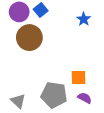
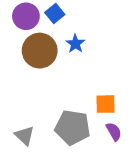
blue star: (84, 19) -> (75, 44), moved
purple semicircle: (85, 98) -> (114, 132), turned 32

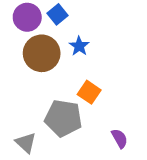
orange square: (106, 104) -> (89, 92), moved, turned 35
gray pentagon: (73, 127) -> (63, 118), moved

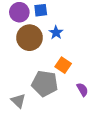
blue square: (57, 14) -> (41, 10), turned 32
purple semicircle: (120, 138) -> (82, 90), moved

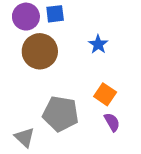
blue star: (56, 33) -> (98, 44), moved
orange square: (63, 65) -> (105, 94), moved

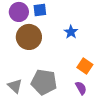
orange square: (105, 94) -> (85, 66), moved
gray triangle: (25, 137) -> (15, 86), moved

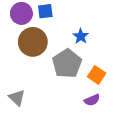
gray pentagon: (44, 82) -> (67, 64), moved, turned 30
purple semicircle: (81, 88) -> (92, 100), turned 96

